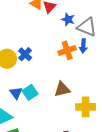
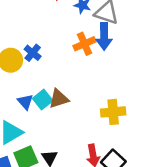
blue arrow: (83, 46) -> (104, 36), size x1.5
brown triangle: (62, 89) -> (59, 99), moved

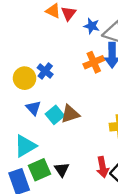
blue triangle: (25, 102) -> (33, 108), moved

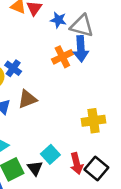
brown triangle: (70, 114) -> (27, 99), moved
cyan square: (55, 115) -> (50, 154), moved

